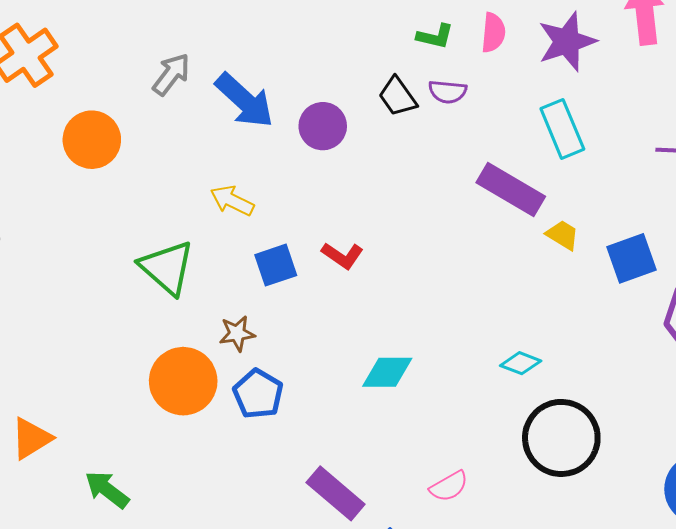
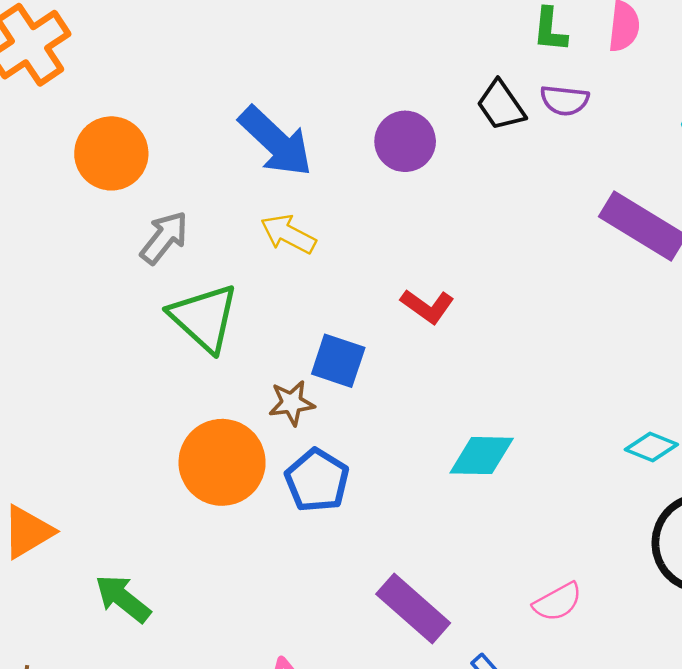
green L-shape: (435, 36) -> (550, 30), turned 81
gray arrow: (171, 74) -> (164, 238), moved
blue arrow: (244, 100) -> (276, 142), moved
blue square: (276, 265) -> (338, 361), moved, turned 36

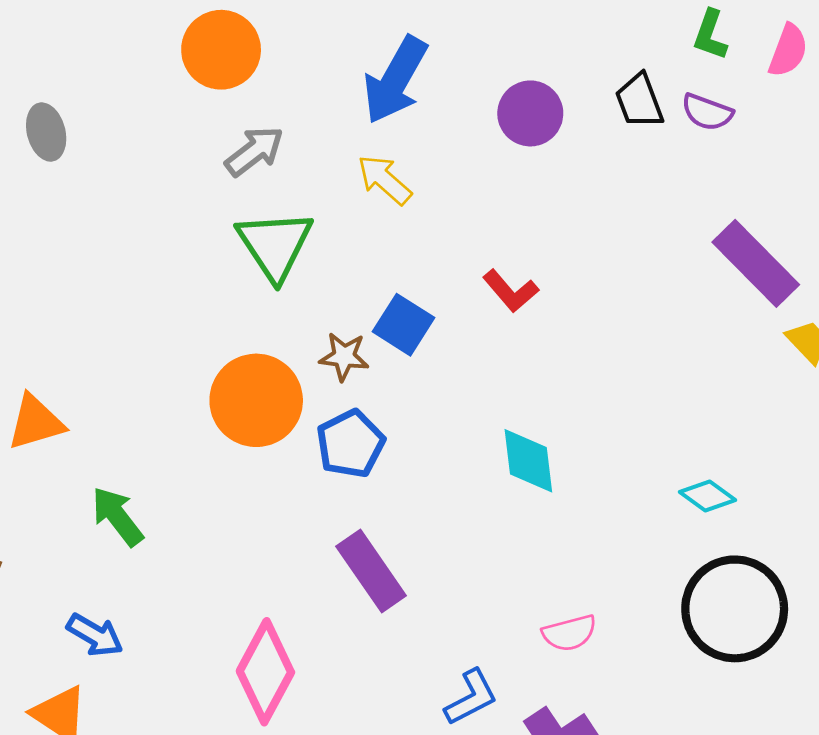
blue arrow: (276, 142) -> (395, 80), turned 62
cyan diamond: (482, 456) -> (528, 461), turned 68
purple rectangle: (413, 608) -> (371, 571), moved

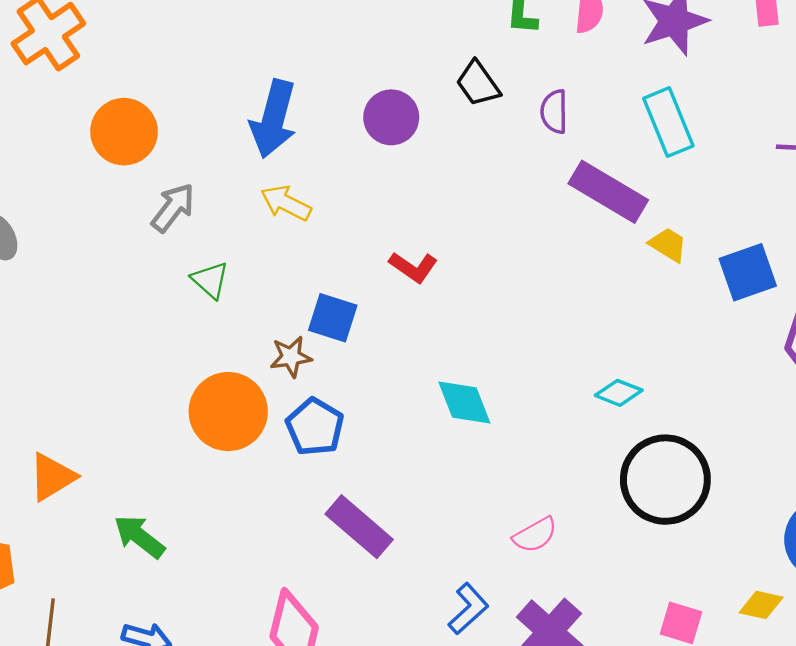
purple semicircle: (707, 112) -> (554, 112), moved, turned 84
green triangle: (275, 245) -> (210, 280), size x0.6

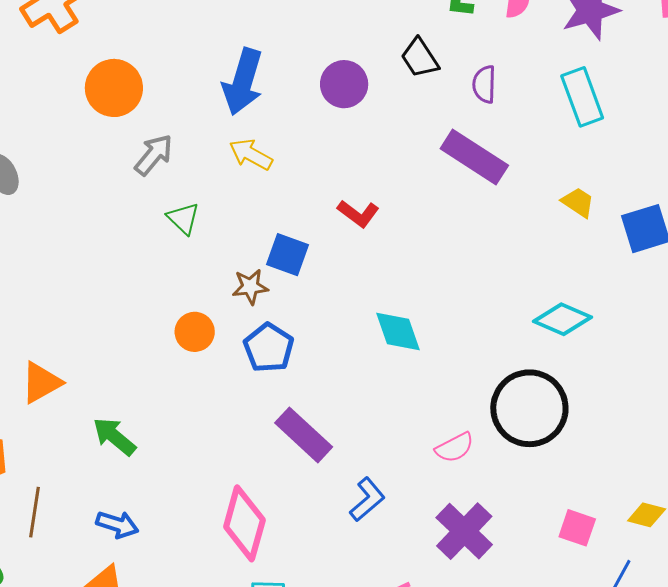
purple rectangle: (608, 192) -> (474, 157), moved
cyan diamond: (619, 393) -> (563, 319), moved, size x1.4
orange circle: (228, 412) -> (195, 332), size x0.6
black circle: (665, 480) -> (529, 408), moved
blue L-shape: (468, 609) -> (367, 499), moved

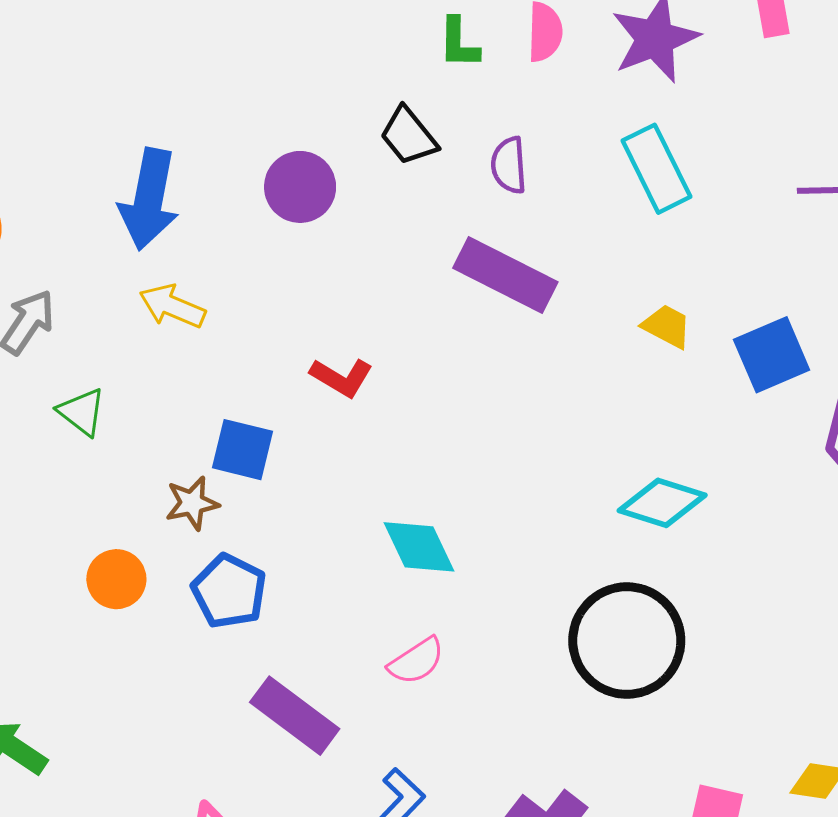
pink semicircle: (455, 448) -> (416, 661), moved

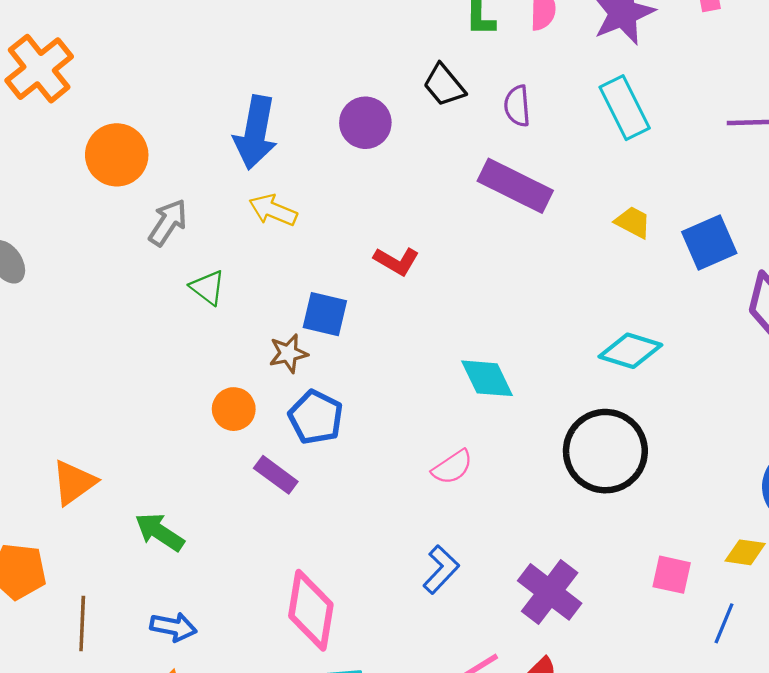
cyan diamond: (419, 547) -> (487, 378), moved
purple rectangle: (295, 716) -> (276, 475), moved, size x0.7

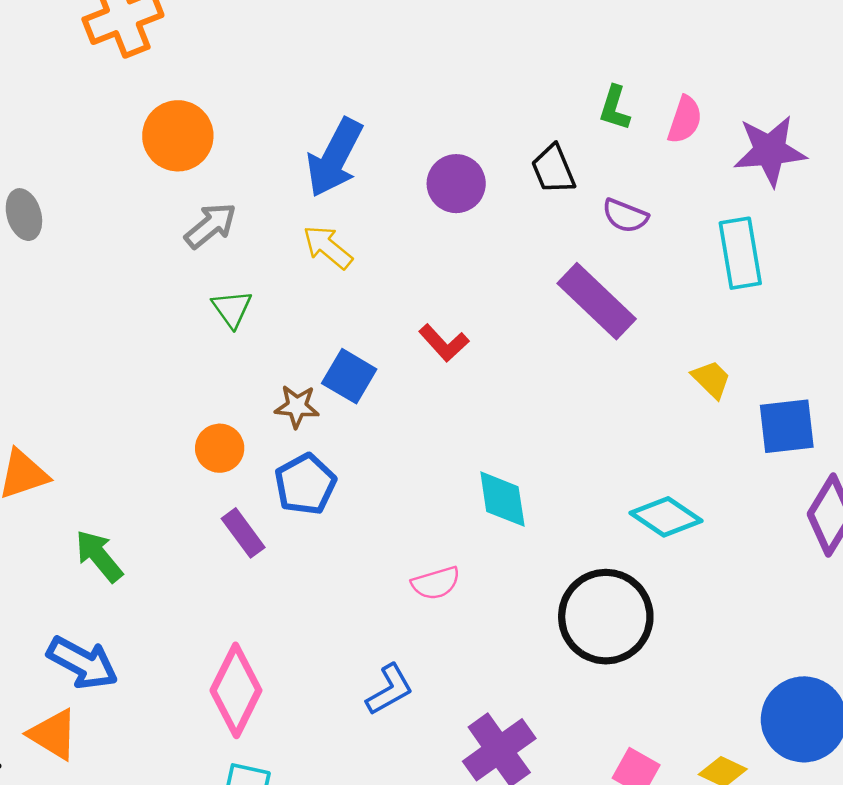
purple semicircle: (517, 106) -> (625, 216), turned -81
blue arrow: (173, 627) -> (82, 663), size x1.4

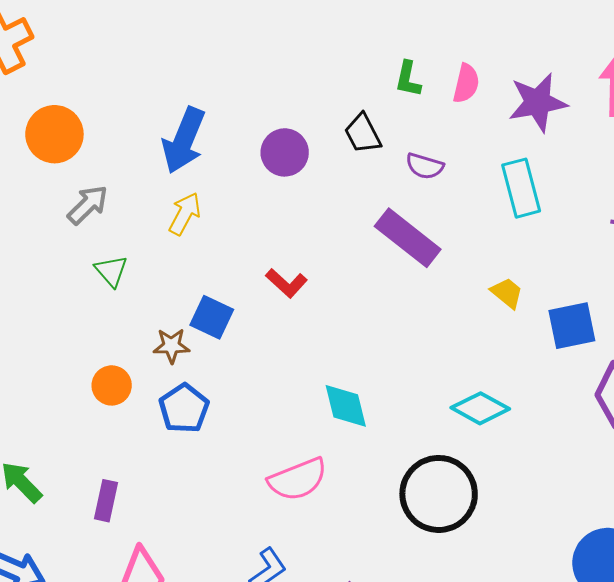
yellow arrow: (328, 247) -> (185, 214), turned 84
purple rectangle: (243, 533) -> (106, 501), moved, turned 54
pink semicircle: (436, 583) -> (298, 479), size x1.5

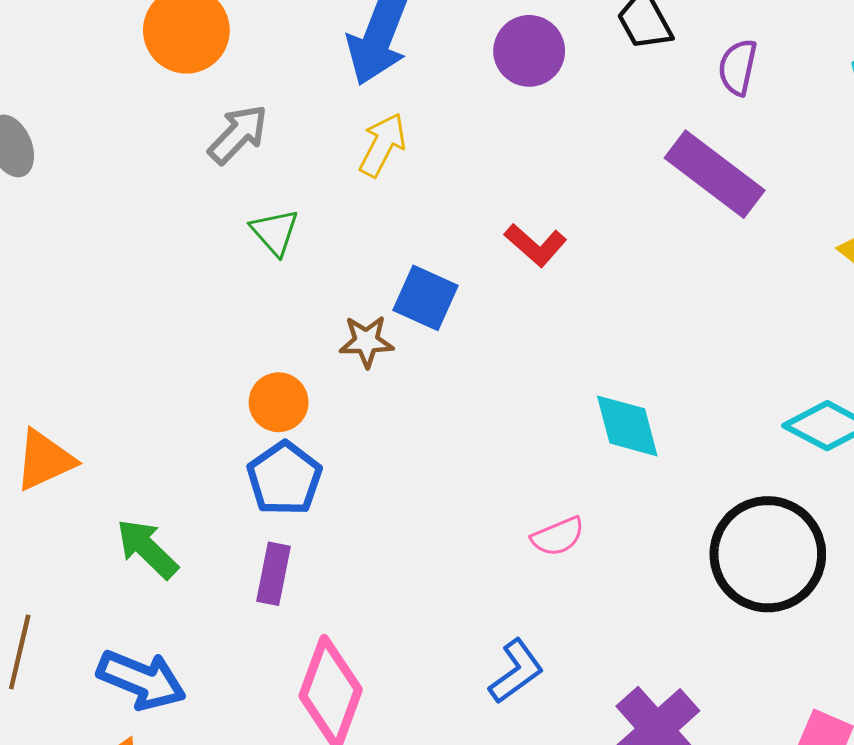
purple semicircle: (425, 166) -> (738, 67), turned 87
blue pentagon: (184, 408) -> (284, 478), moved
pink semicircle: (298, 479) -> (558, 536), size x0.6

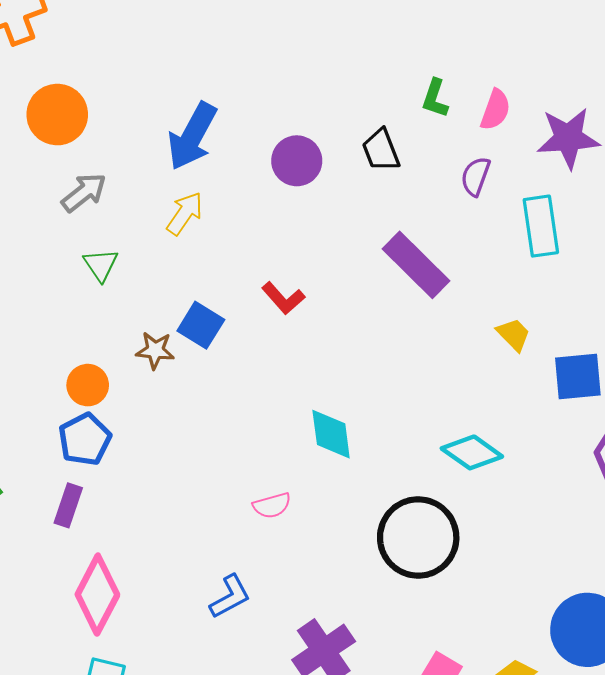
purple semicircle: (738, 67) -> (476, 176), moved

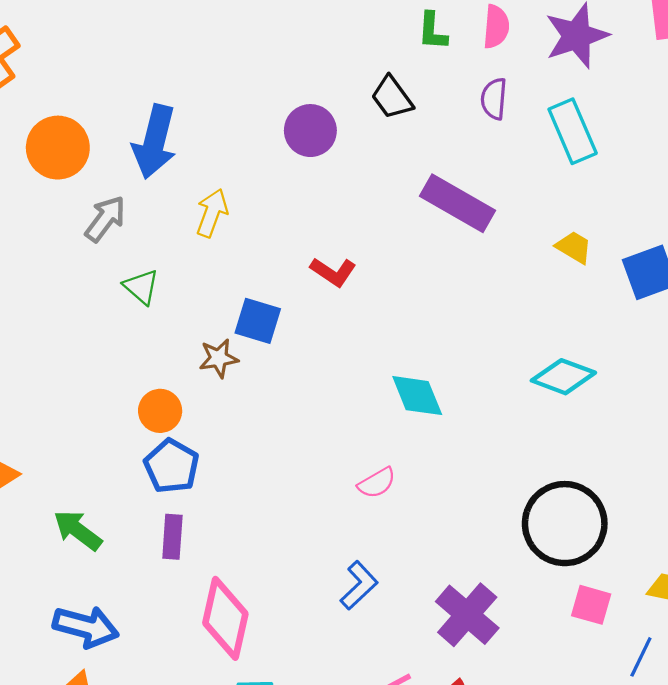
blue arrow: (192, 136) -> (155, 142), moved
black circle: (418, 537) -> (565, 524), moved

